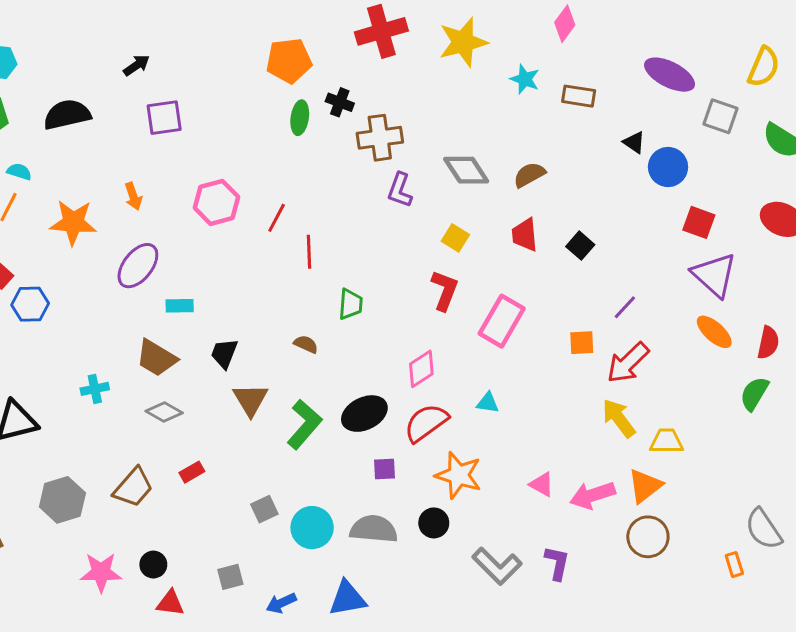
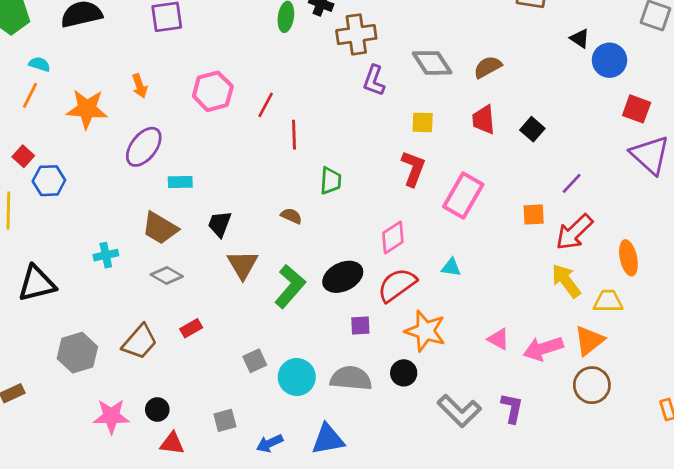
yellow square: (455, 238) -> (423, 122), turned -30
orange ellipse: (714, 332) -> (628, 258), moved, turned 36

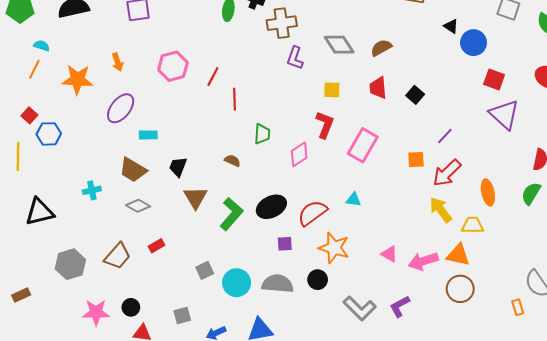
pink diamond: (393, 238) -> (299, 154), moved
orange triangle: (589, 340) -> (458, 255), turned 50
purple L-shape: (512, 408) -> (400, 306), turned -130

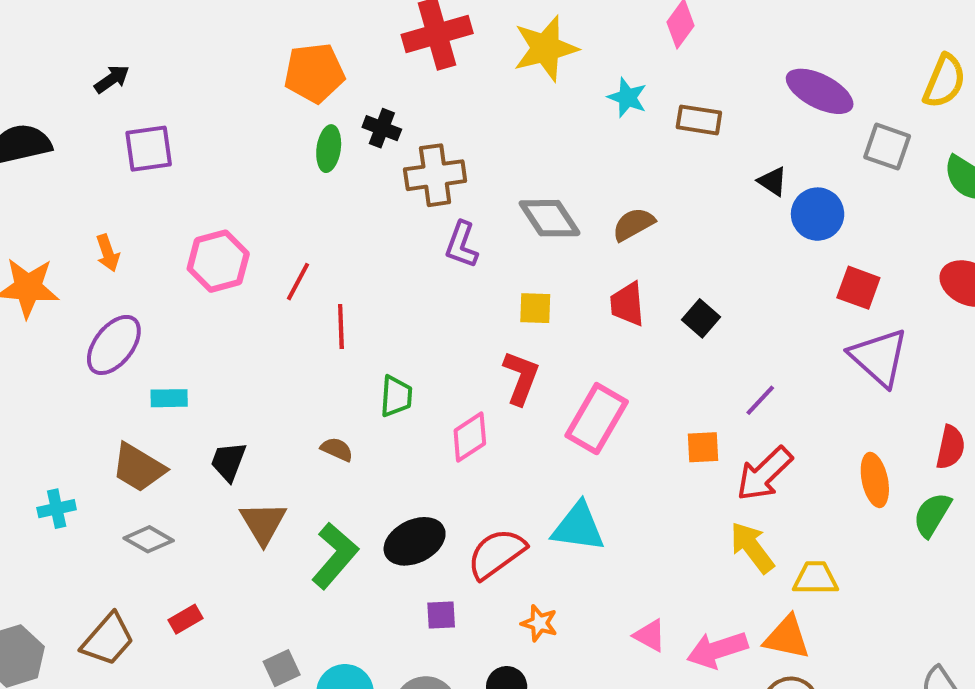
orange ellipse: (488, 192) -> (875, 480), moved
cyan triangle: (353, 200) -> (578, 527), size x1.8
orange star: (334, 248) -> (539, 623), size x0.6

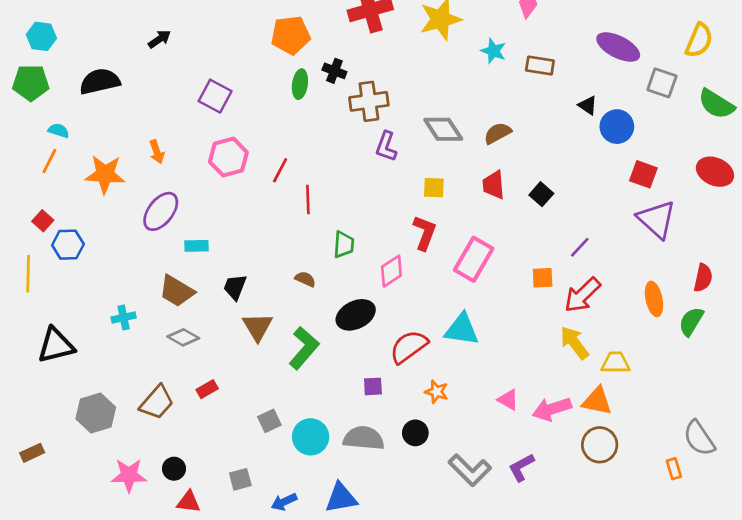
purple square: (149, 149) -> (215, 96), moved, turned 36
black ellipse: (415, 541) -> (356, 315), moved

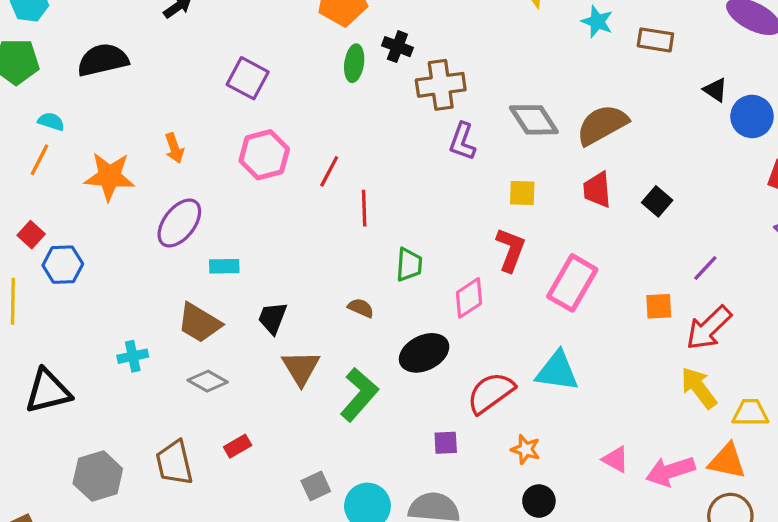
brown semicircle: (498, 133) -> (602, 125), size x1.5
brown trapezoid: (157, 402) -> (174, 463), turned 126
black circle: (415, 433) -> (539, 501), moved

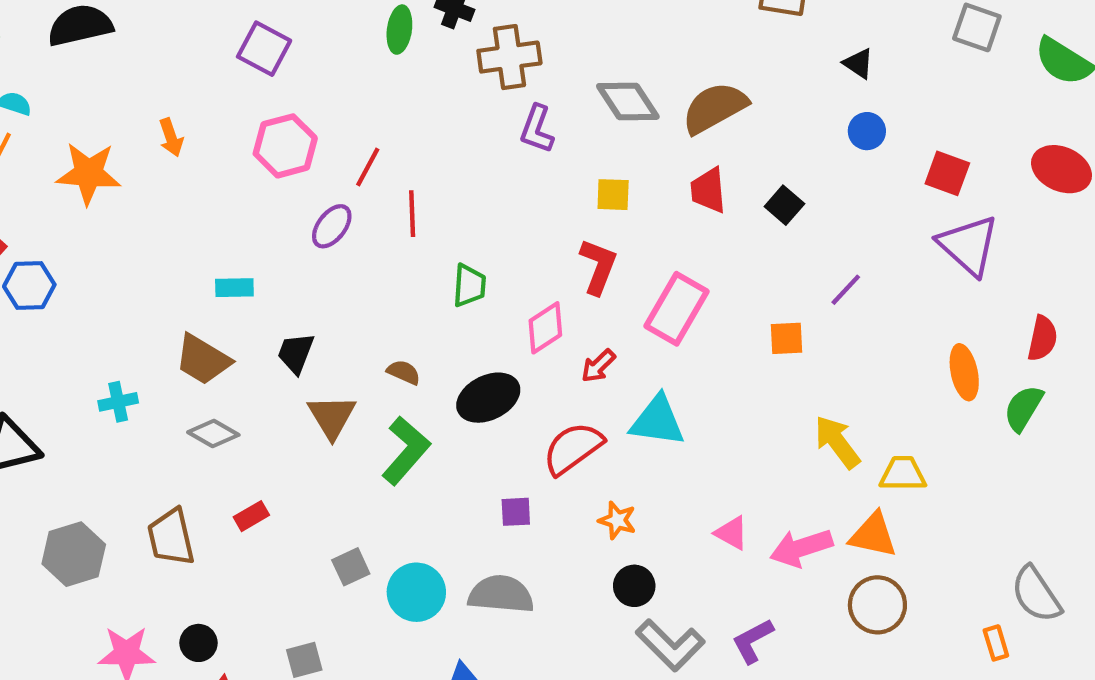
blue circle: (752, 116) -> (867, 131), moved, size x0.7
purple ellipse: (179, 223) -> (332, 226), moved, size x0.7
brown semicircle: (361, 308) -> (404, 372), moved
red arrow: (709, 328) -> (598, 366), moved, size x0.6

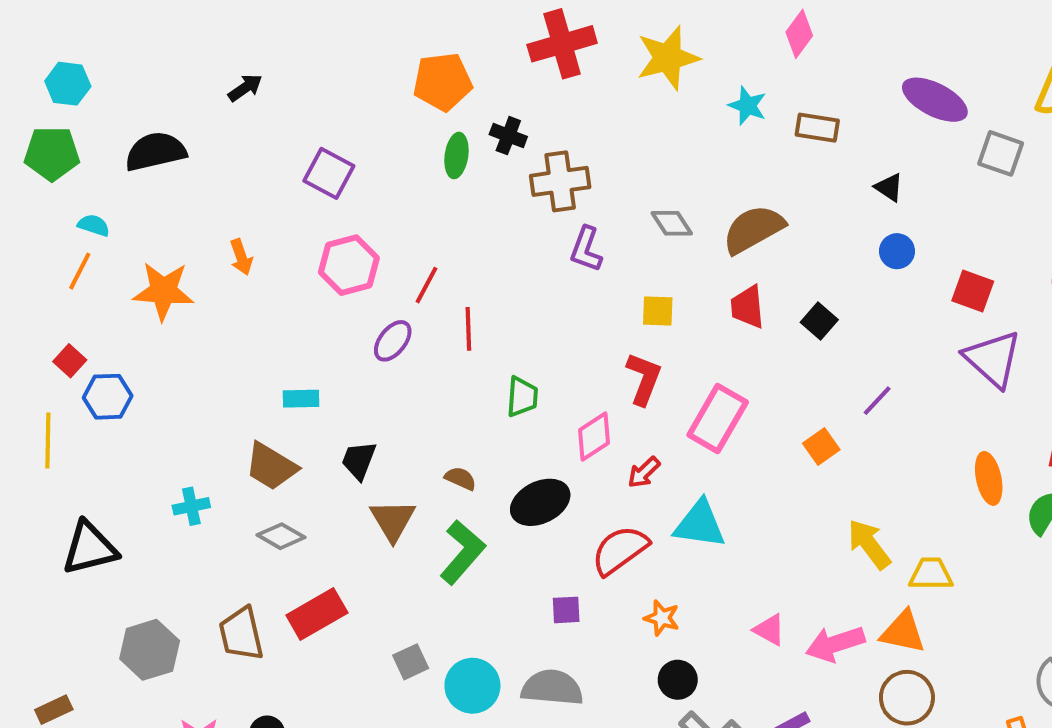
gray diamond: (628, 101) -> (672, 223), size x0.7
orange square: (787, 338) -> (821, 447), turned -32
red rectangle: (251, 516) -> (317, 614), size x1.8

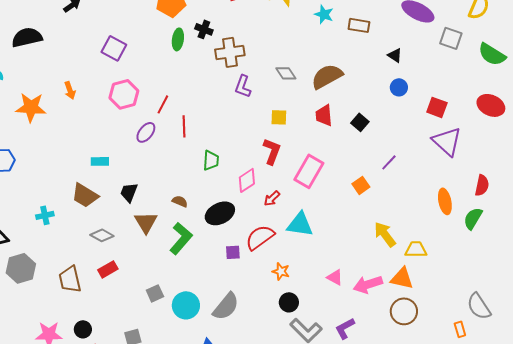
gray diamond: (281, 536) -> (102, 235), moved
purple square: (566, 610) -> (233, 252), moved
red rectangle: (317, 614) -> (108, 269), size x0.7
gray hexagon: (150, 650) -> (21, 268), moved
gray semicircle: (552, 688) -> (226, 306), turned 124

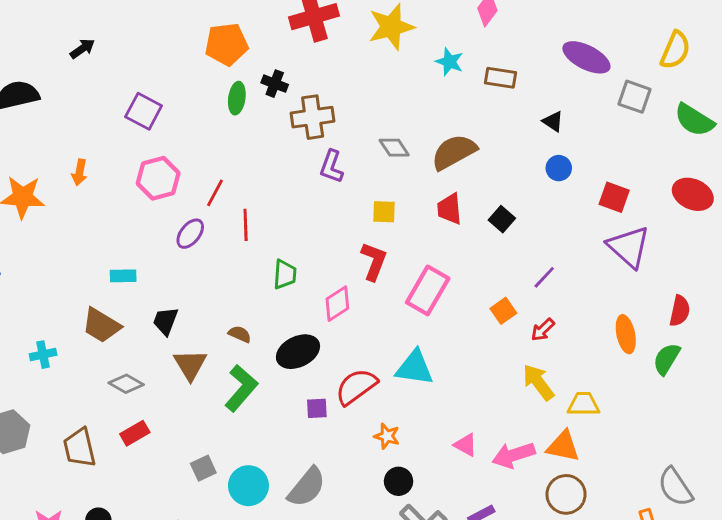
orange arrow: (70, 90) -> (79, 172), turned 30
red arrow: (272, 198) -> (543, 330), moved

